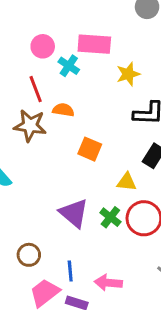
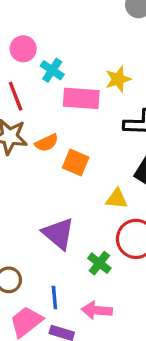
pink rectangle: (94, 44) -> (81, 98), moved
orange semicircle: (63, 110) -> (47, 143), moved, turned 145
green cross: (110, 217) -> (99, 263), moved

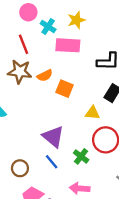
yellow star: (118, 79) -> (76, 20), moved
blue line: (54, 298) -> (52, 162), moved, turned -35

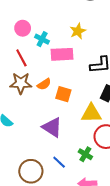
yellow star: (76, 20) -> (78, 31), moved
yellow triangle: (92, 113) -> (91, 113), size x1.5
purple triangle: (53, 137) -> (52, 127), moved
brown circle: (20, 168) -> (31, 171), size x1.5

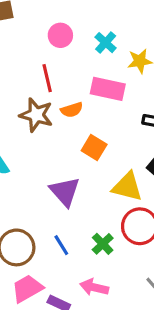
cyan cross: (42, 39) -> (106, 43), moved
orange semicircle: (44, 84) -> (72, 110), moved

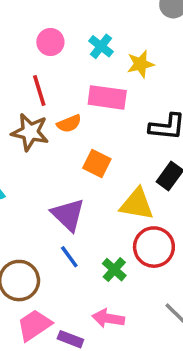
blue line: (61, 245) -> (69, 257), moved

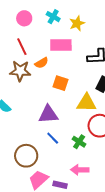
purple triangle: (68, 215) -> (48, 114), turned -40

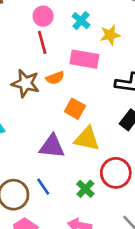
red line: (22, 47) -> (42, 42), moved
yellow triangle: (86, 103) -> (87, 139), moved
blue line: (53, 138) -> (43, 187), moved

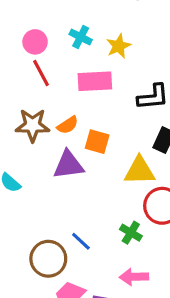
orange semicircle: (55, 78) -> (68, 125), moved
yellow triangle: (87, 139) -> (140, 171), moved
purple triangle: (52, 146) -> (68, 165), moved

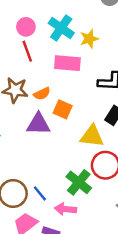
cyan cross: (81, 37) -> (61, 28), size x1.5
green cross: (131, 233) -> (79, 182), size x1.5
blue line: (81, 241) -> (40, 193), moved
pink arrow: (134, 277) -> (65, 209), moved

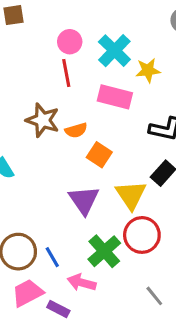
purple triangle: (38, 124) -> (84, 200), moved, turned 45
yellow triangle: (92, 136) -> (131, 195), turned 40

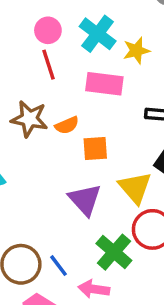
orange square: (99, 155) -> (95, 149), turned -30

